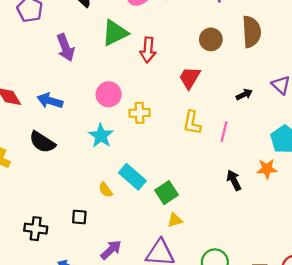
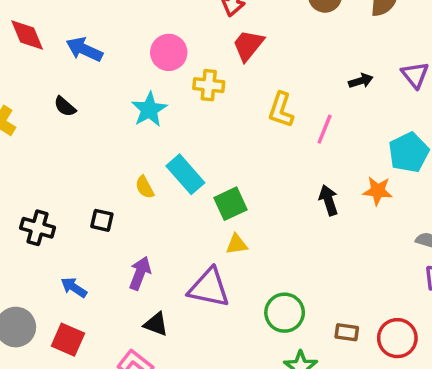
red trapezoid: (190, 78) -> (248, 45), moved
black semicircle: (42, 142) -> (65, 107), size x0.6
purple arrow: (111, 250) -> (140, 273), turned -35

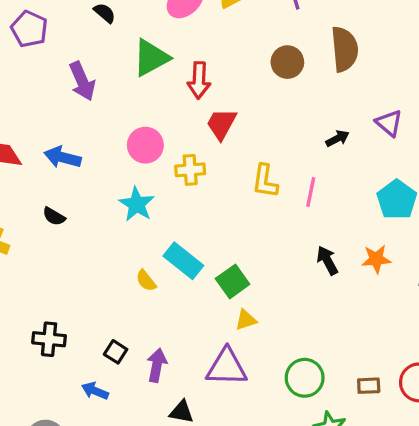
orange star: (378, 191) -> (376, 259), moved
black square: (102, 220) -> (116, 352), moved, turned 30

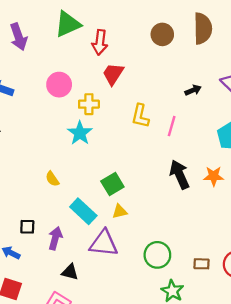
cyan star: (137, 204) -> (80, 133), moved
black arrow: (327, 260) -> (179, 174), size x1.4
cyan rectangle: (183, 261) -> (83, 211), moved
black square: (116, 352) -> (27, 227), turned -35

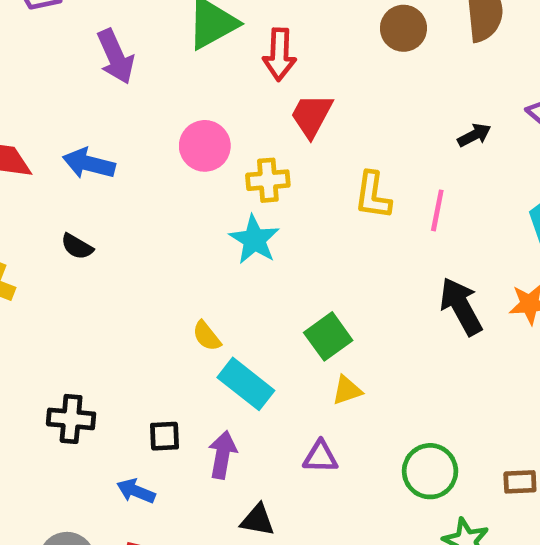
cyan rectangle: (83, 211) -> (246, 384), moved
purple triangle: (104, 243) -> (320, 457), size x0.6

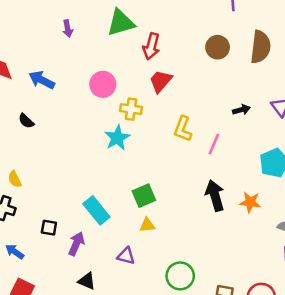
purple arrow: (116, 57) -> (68, 29), size x0.6
yellow semicircle: (207, 336) -> (15, 179), moved
blue arrow: (136, 491) -> (15, 252), moved

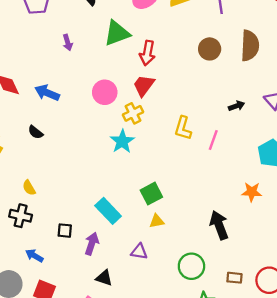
red trapezoid: (161, 81) -> (144, 85), moved
yellow cross: (131, 109) -> (133, 113), turned -30
black arrow: (215, 196) -> (219, 225), moved

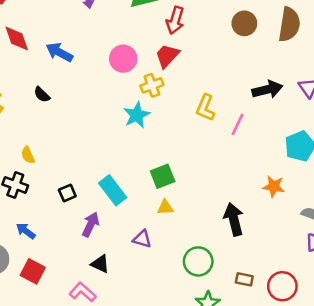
black arrow: (237, 106) -> (267, 90), size x1.6
black square: (65, 231) -> (67, 193), moved, turned -35

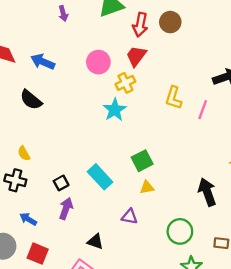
brown circle: (244, 23) -> (170, 22), moved
black semicircle: (42, 95) -> (31, 100), size x1.5
purple arrow: (91, 224) -> (66, 209), moved

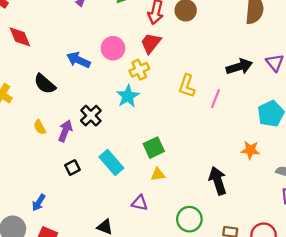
blue arrow: (43, 62) -> (78, 60), moved
yellow semicircle: (24, 153) -> (40, 127), moved
black cross: (15, 180) -> (91, 116), moved, turned 30
purple arrow: (66, 209) -> (65, 131), moved
blue arrow: (28, 219) -> (39, 203), turned -91

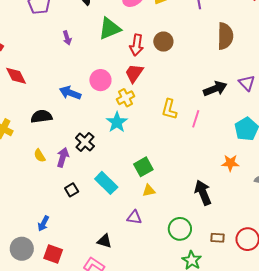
black semicircle: (45, 84) -> (41, 116), turned 135

